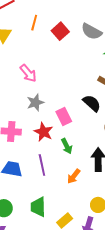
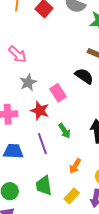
green arrow: (67, 146) -> (65, 131), moved
orange arrow: (74, 176) -> (75, 166), moved

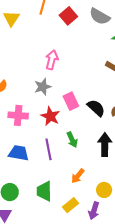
pink arrow: (17, 54) -> (52, 60), moved, turned -126
black semicircle: (84, 76) -> (96, 108), moved

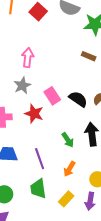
green arrow: (72, 140) -> (68, 140), moved
purple line: (48, 149) -> (40, 159), moved

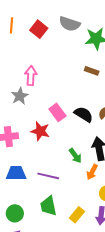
gray star: (22, 85) -> (20, 96), moved
purple line: (40, 159) -> (48, 176), turned -55
orange arrow: (69, 169) -> (92, 172), moved

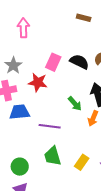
gray star: (20, 96) -> (13, 65), moved
pink rectangle: (57, 112) -> (53, 62), turned 66
blue trapezoid: (16, 173) -> (20, 112), moved

